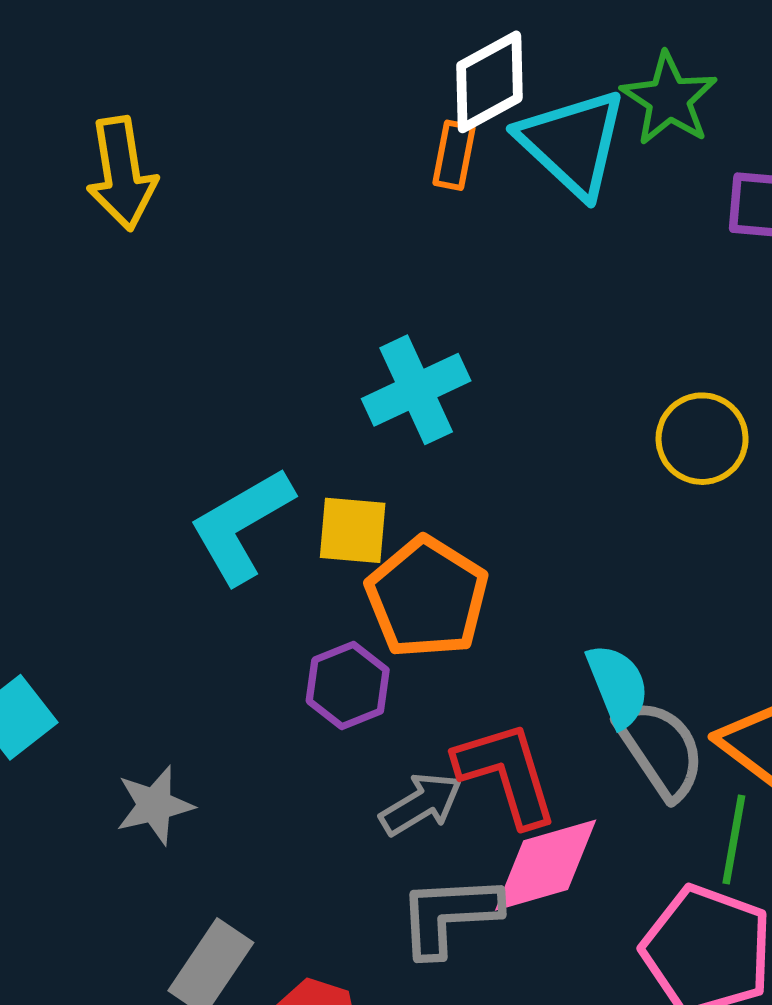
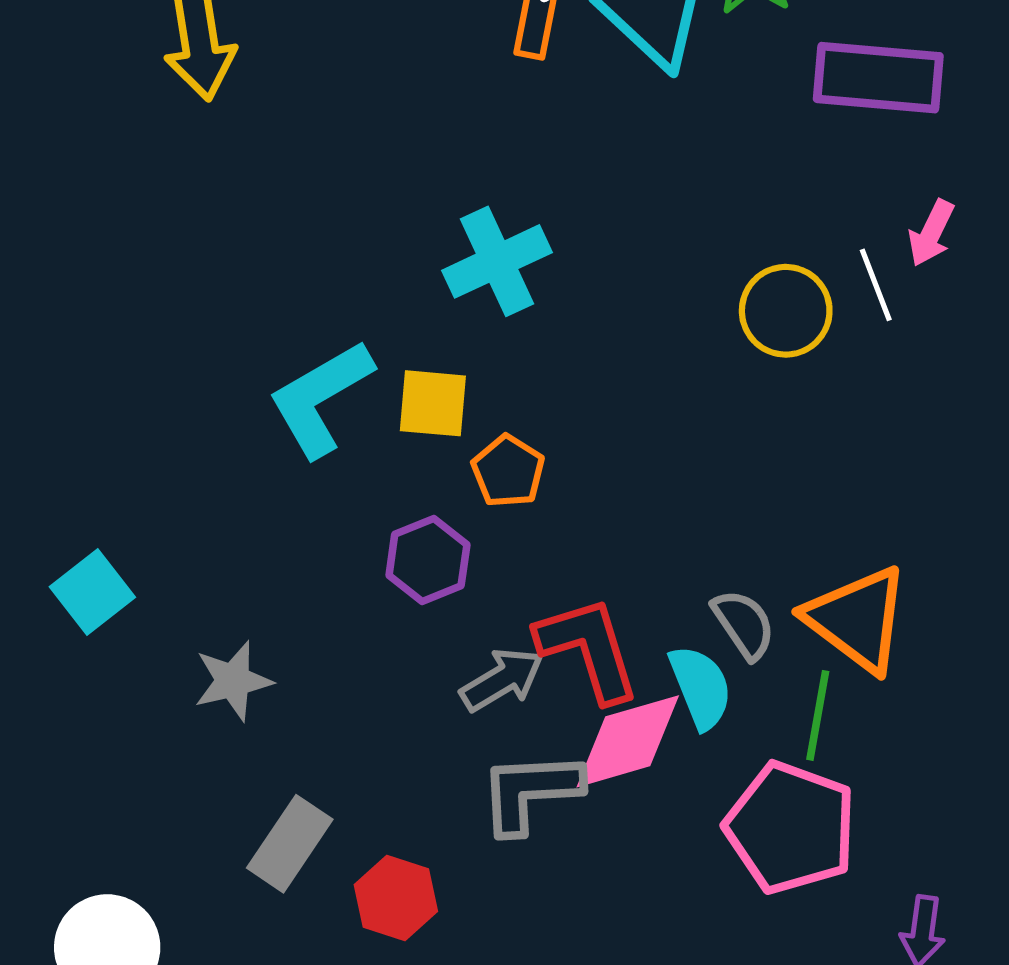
orange pentagon: (427, 598) -> (508, 471), size x0.6
cyan semicircle: (618, 685) -> (701, 687), moved
gray semicircle: (660, 749) -> (744, 624), size x0.7

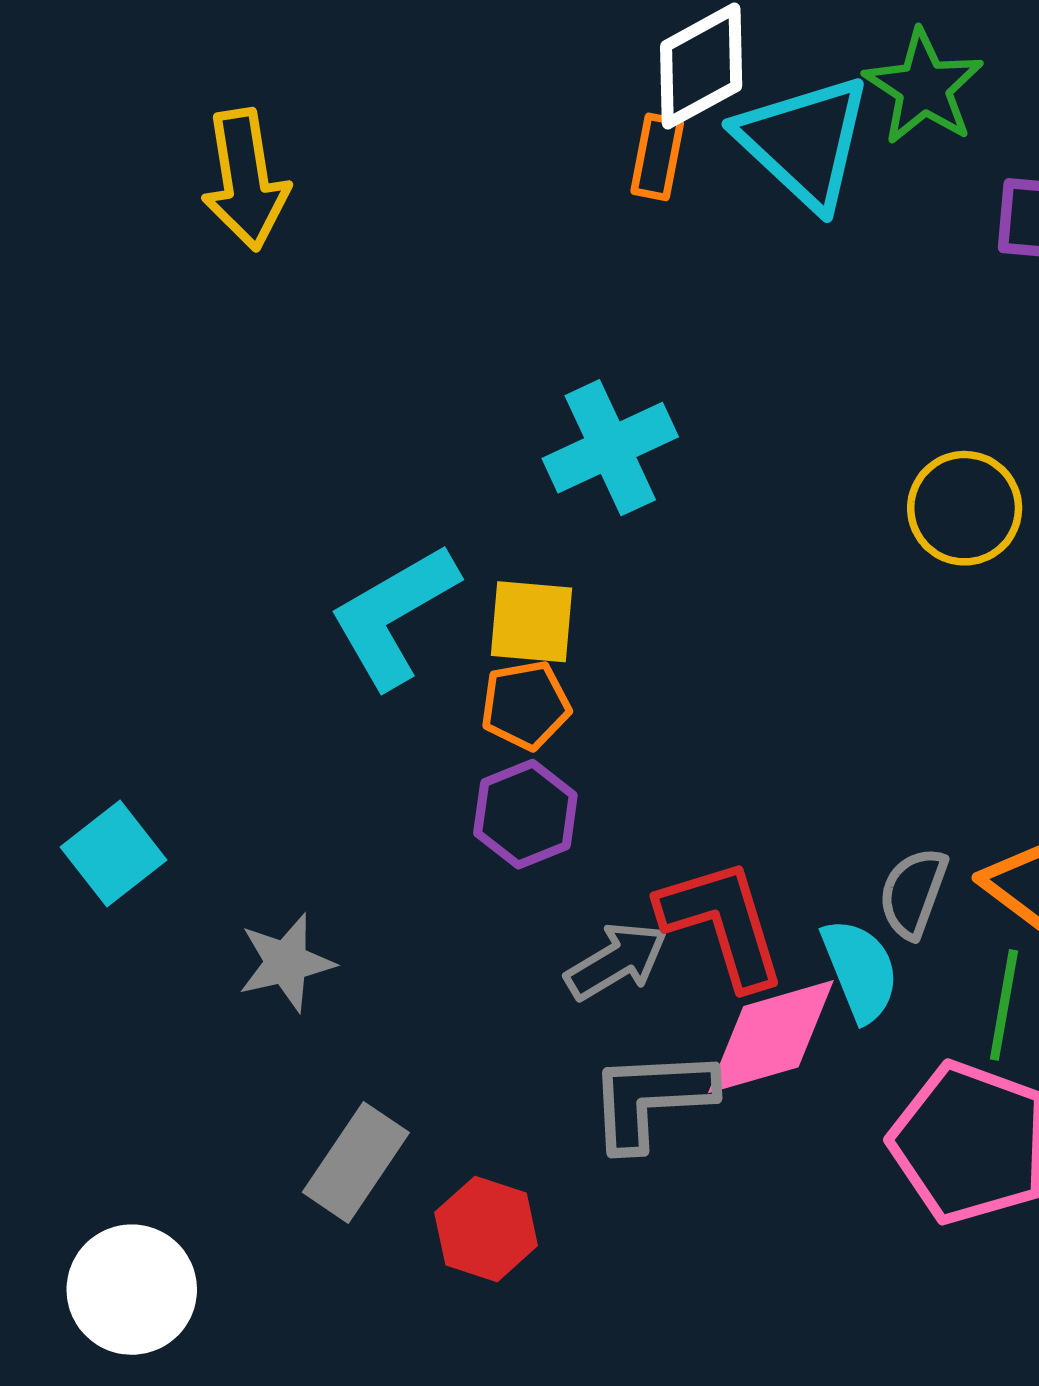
orange pentagon: (508, 471) -> (525, 705), moved, turned 30
gray semicircle: (744, 624) -> (913, 893), turned -126

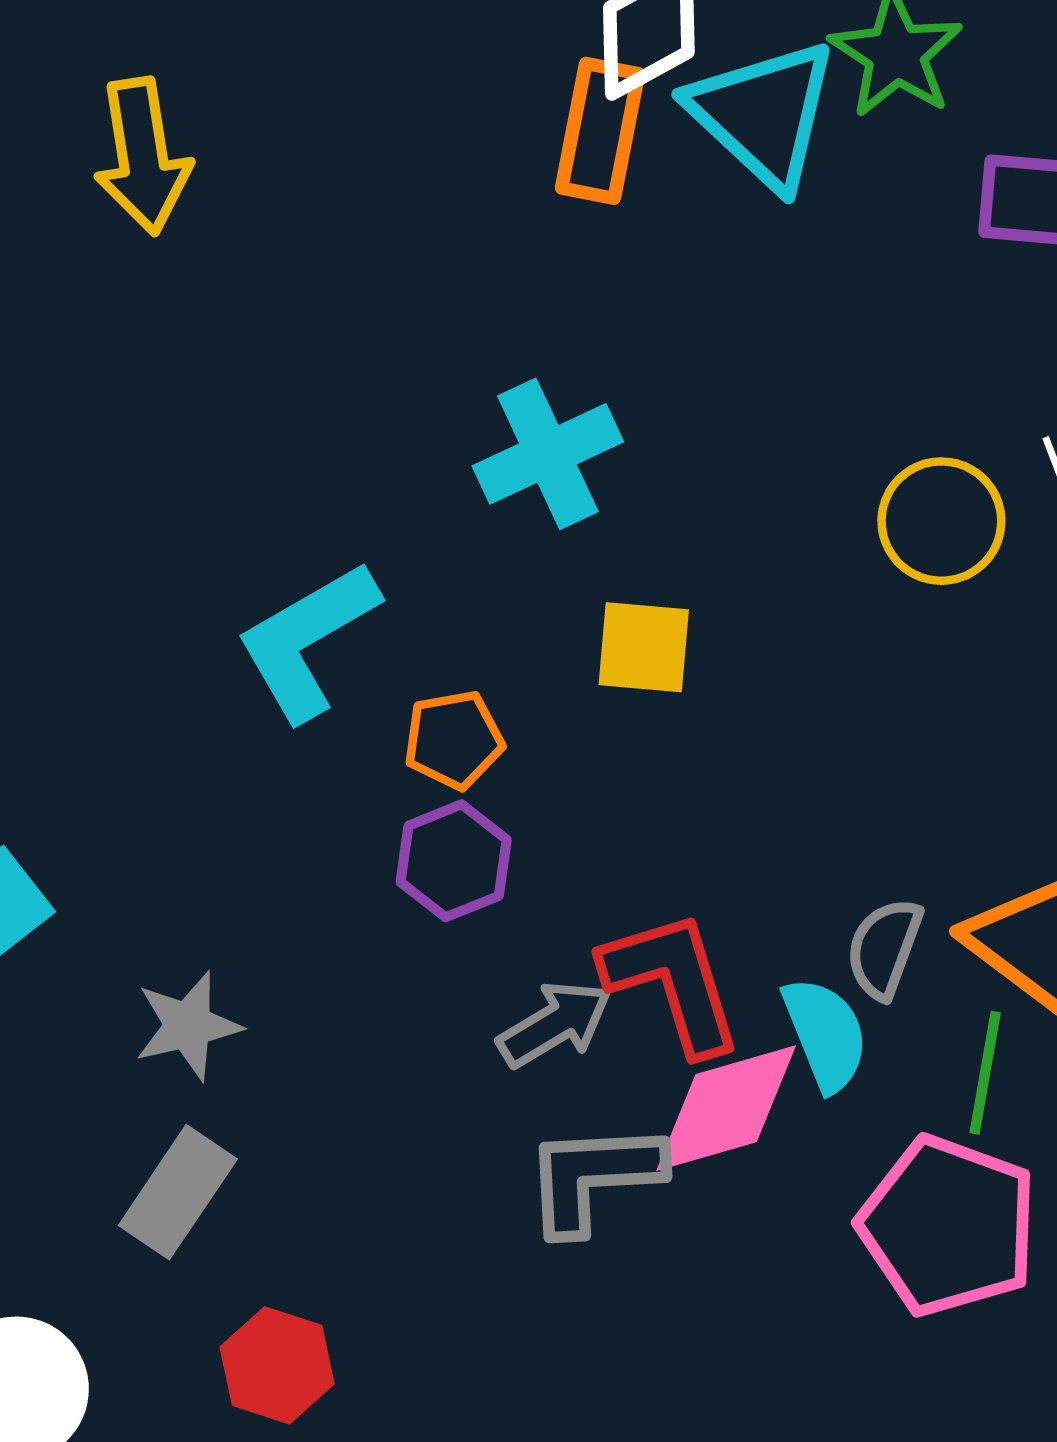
orange rectangle: (657, 157) -> (600, 131), size x1.5
yellow square: (532, 622) -> (644, 647), moved
gray rectangle: (356, 1162) -> (178, 1192), moved
red hexagon: (486, 1229) -> (277, 1365), moved

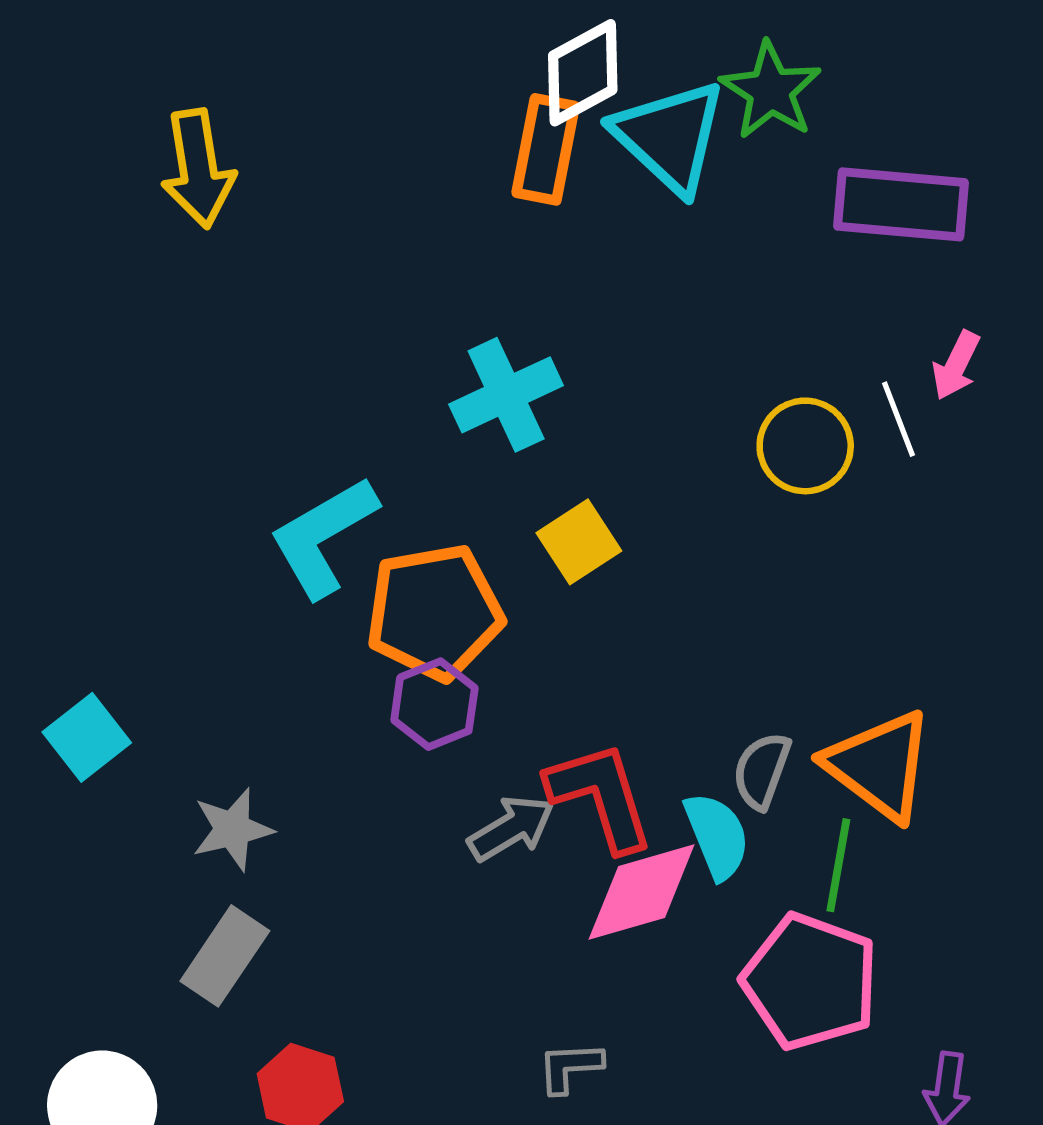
yellow square: (644, 647) -> (579, 542), turned -38
orange pentagon: (454, 740) -> (434, 612), size x1.8
gray L-shape: (593, 1177) -> (570, 1067), moved, size x0.6

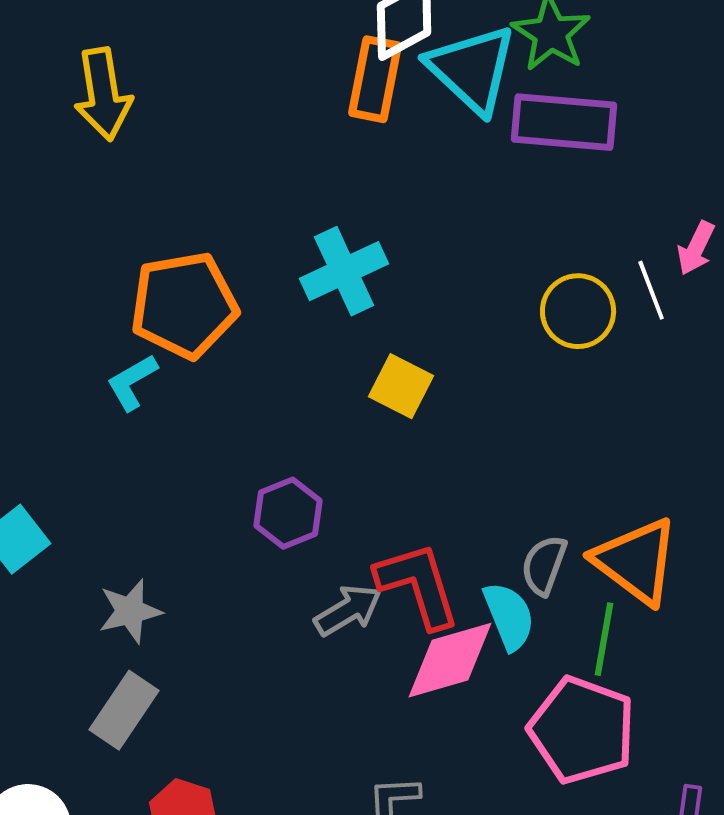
purple rectangle: (901, 204) -> (564, 122), moved
cyan L-shape: (323, 537) -> (132, 382), moved, size x0.6
yellow square: (579, 542) -> (401, 386), turned -30
orange pentagon: (434, 612) -> (184, 305), moved

